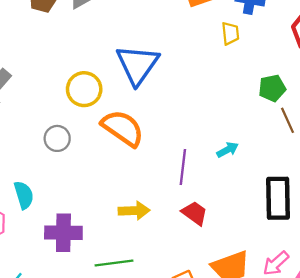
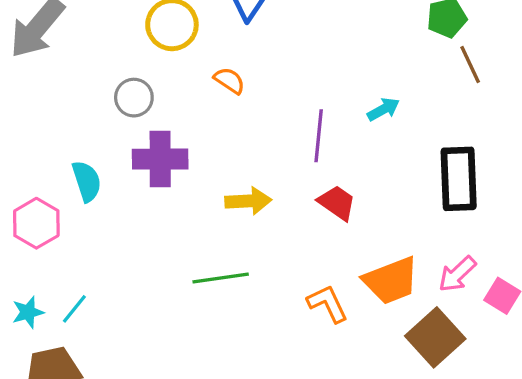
orange semicircle: (123, 128) -> (229, 81), size x0.5
purple cross: (63, 233) -> (160, 159), moved

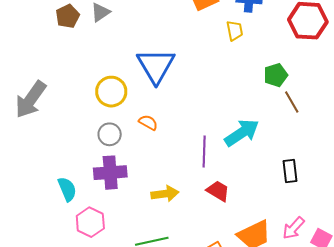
gray circle: (134, 98) -> (110, 134), moved
cyan arrow: (383, 109) -> (242, 133), size x1.8
black rectangle: (459, 179) -> (290, 171), size x0.6
pink hexagon: (36, 223) -> (90, 222), moved

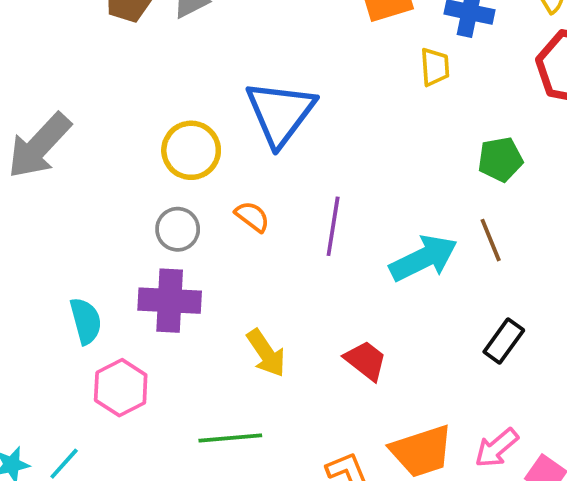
brown line: (292, 102) -> (491, 240), moved
purple line: (204, 151) -> (333, 226), moved
black rectangle: (290, 171) -> (504, 341), turned 35
yellow arrow: (165, 194) -> (266, 353), turned 56

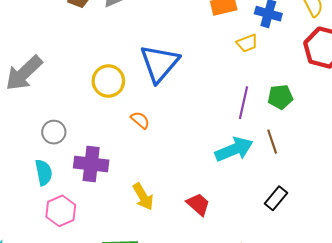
yellow trapezoid: (435, 67) -> (247, 43), turned 70
purple line: (333, 226) -> (243, 103), moved
gray circle: (178, 229) -> (54, 132), moved

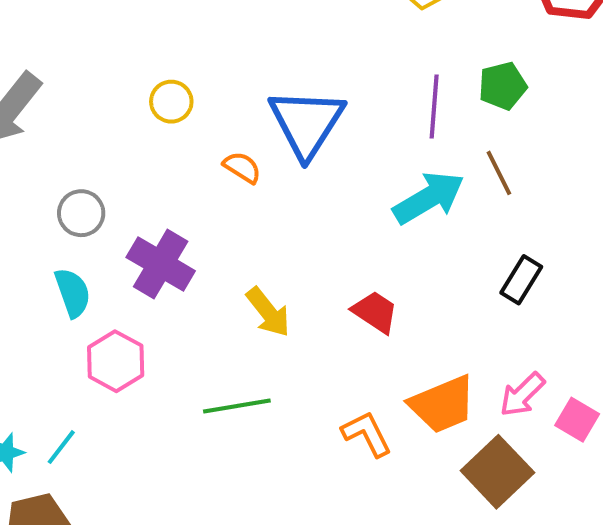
blue triangle: (159, 63) -> (306, 123), moved
yellow circle: (108, 81) -> (171, 102), size x0.7
purple cross: (91, 164) -> (161, 264), turned 32

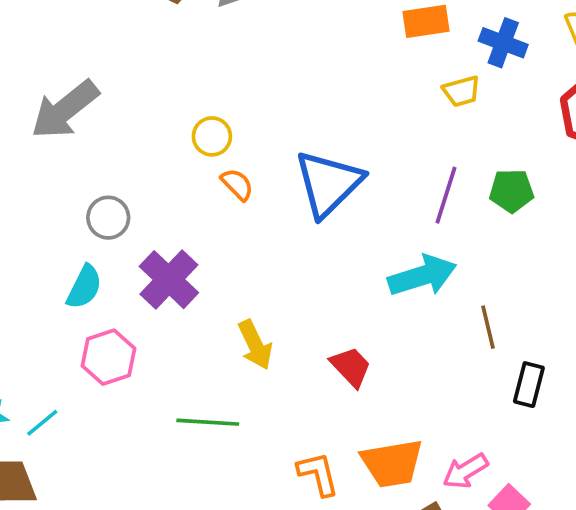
orange semicircle: (242, 167) -> (237, 184), moved
brown line: (499, 173) -> (488, 327), moved
black rectangle: (521, 280) -> (529, 385), moved, turned -30
cyan semicircle: (73, 293) -> (84, 287), turned 33

